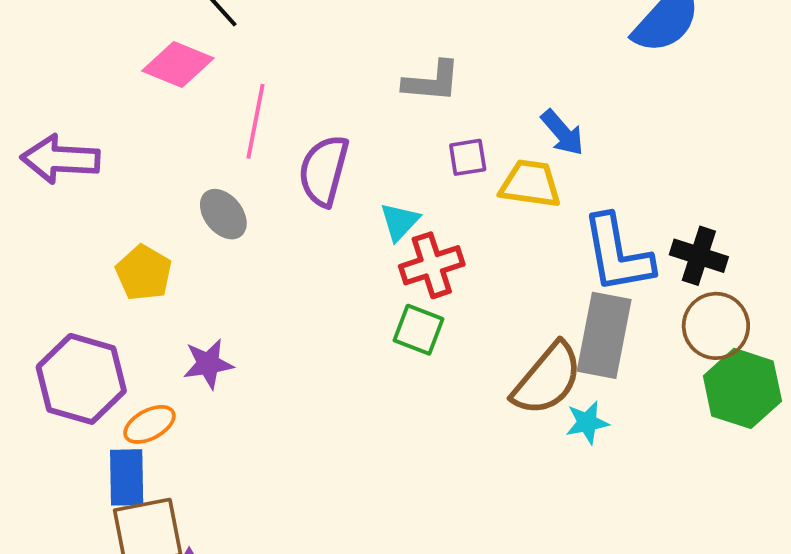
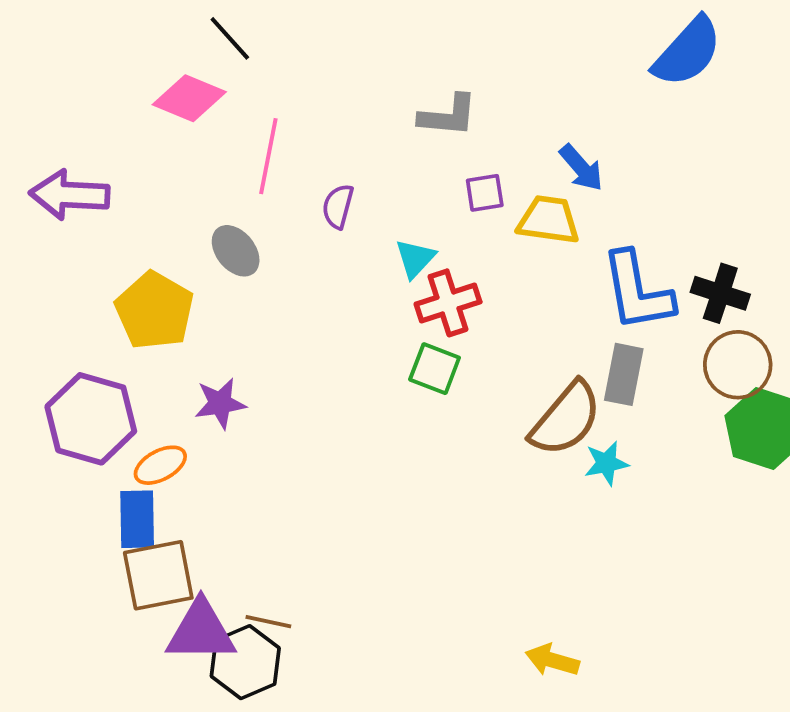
purple semicircle: (324, 171) -> (338, 206), size x0.6
yellow pentagon: (144, 273) -> (154, 311), size x1.4
gray rectangle: (604, 335) -> (624, 374), size x0.7

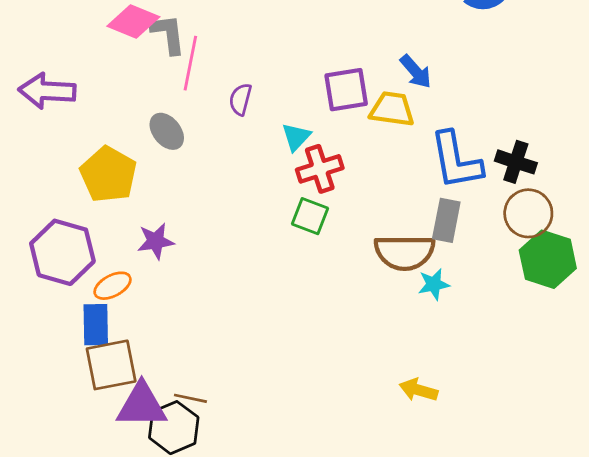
gray L-shape: (448, 116) -> (168, 34), moved, turned -102
purple square: (485, 193) -> (346, 90), size x1.6
brown semicircle: (566, 419) -> (405, 252), turned 50
yellow arrow: (552, 660) -> (418, 390), moved

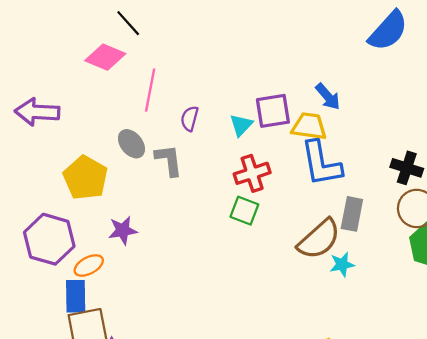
gray L-shape: (168, 34) -> (169, 160), moved
cyan triangle: (296, 137) -> (241, 125), moved
blue L-shape: (456, 161) -> (321, 163), moved
brown semicircle: (405, 252) -> (319, 239), turned -42

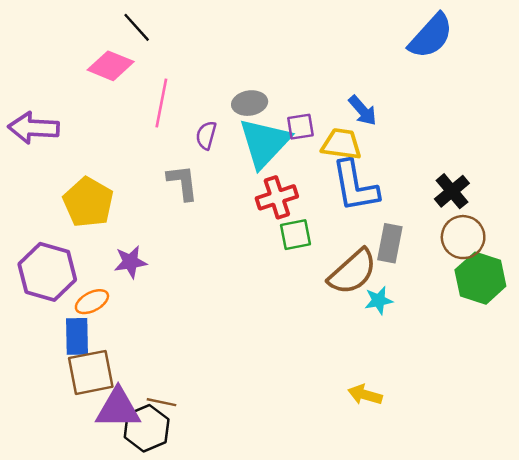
purple square: (273, 111) -> (300, 127), size x0.7
cyan triangle: (241, 125) -> (264, 143), size x2.0
gray ellipse: (131, 144) -> (250, 103), moved, turned -60
black cross: (407, 168) -> (452, 191), turned 32
green square: (244, 211) -> (296, 235), moved, turned -32

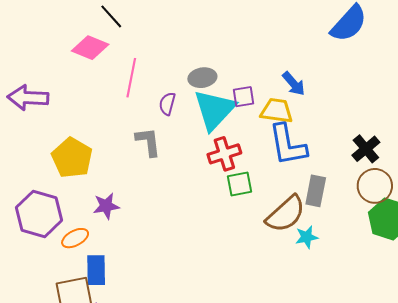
blue rectangle: (77, 336) -> (96, 270), moved

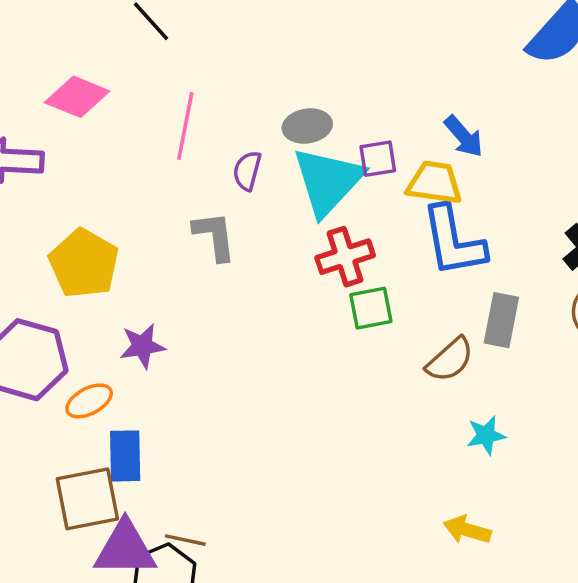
pink diamond: (90, 48) -> (77, 97), moved
brown semicircle: (286, 214) -> (450, 360), size x0.7
cyan star: (307, 237) -> (486, 435), moved

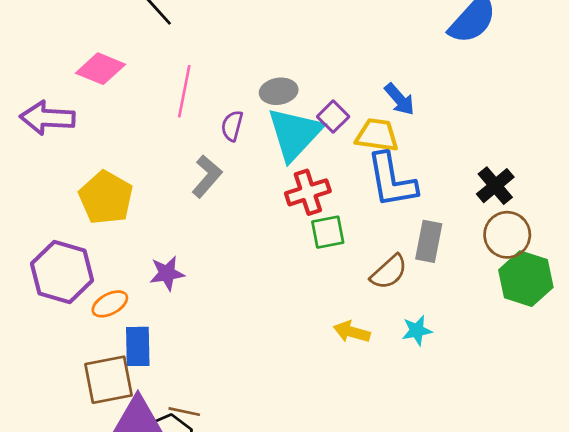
purple square: (378, 159) -> (333, 117), turned -36
gray L-shape: (215, 236) -> (207, 176), turned 48
purple star: (142, 346) -> (167, 273), moved
yellow arrow: (467, 530) -> (352, 332), moved

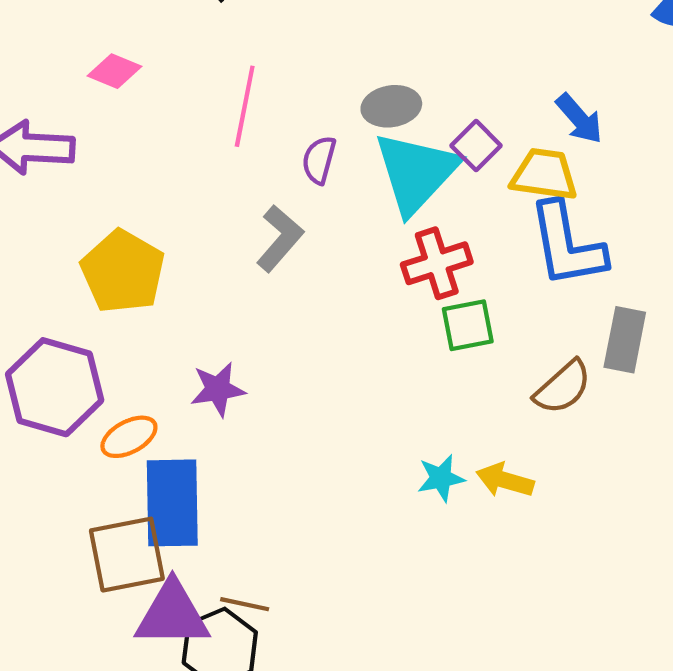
pink diamond: (101, 69) -> (115, 71), size x0.7
cyan star: (417, 330) -> (441, 478), moved
blue rectangle: (138, 346) -> (172, 503), size x1.4

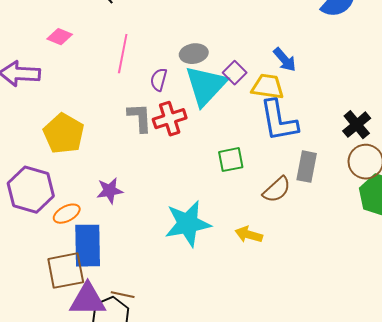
gray L-shape: (280, 238) -> (140, 118), turned -44
red cross: (437, 263) -> (170, 119), moved
cyan star: (441, 478) -> (188, 224), moved, size x2.0

